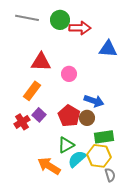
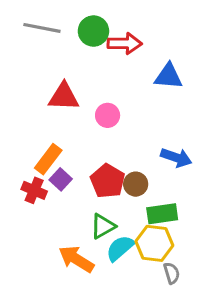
orange rectangle: (32, 91) -> (48, 159), moved
blue arrow: (94, 101) -> (176, 158), moved
red cross: (22, 122) -> (34, 190), turned -35

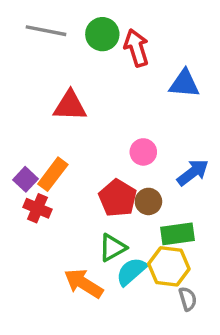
red arrow: (125, 44) -> (136, 48), turned -108
pink circle: (108, 115) -> (143, 152), moved
blue arrow: (176, 158) -> (193, 172), turned -56
purple square: (61, 179) -> (25, 179), moved

